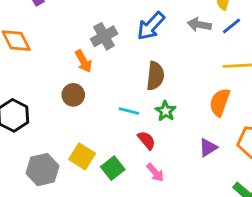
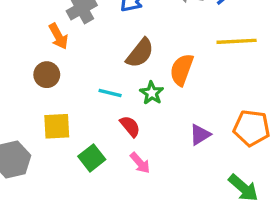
brown semicircle: (155, 76) -> (140, 53), turned 32
orange semicircle: (220, 102) -> (182, 70), moved
yellow square: (82, 156) -> (57, 126), moved, turned -35

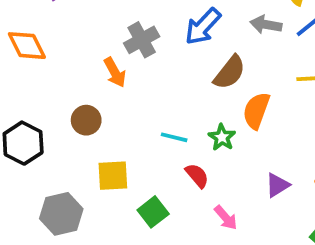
brown semicircle: (140, 53) -> (230, 72), moved
brown circle: (47, 75) -> (86, 120), moved
pink arrow: (140, 163) -> (226, 218), moved

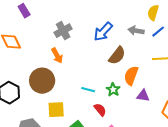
gray cross: (142, 40) -> (63, 31), moved
brown circle: (86, 120) -> (42, 81), size x1.6
purple triangle: (277, 185) -> (143, 96), moved, turned 40

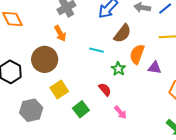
cyan line: (88, 90) -> (97, 50), moved
purple triangle: (143, 96) -> (155, 68), moved
yellow square: (56, 110) -> (59, 90), turned -30

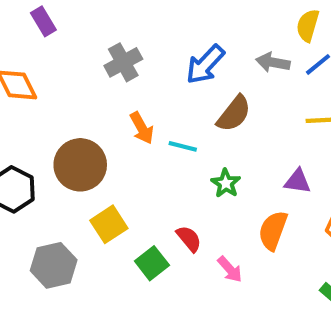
orange arrow: (60, 33) -> (142, 128), moved
orange semicircle: (137, 54) -> (273, 230), moved
red semicircle: (105, 90) -> (189, 239), moved

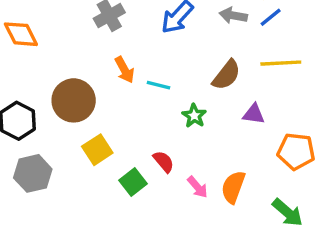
brown semicircle: (234, 114) -> (226, 75), moved
orange semicircle: (273, 230) -> (233, 187), moved
gray hexagon: (54, 265) -> (33, 173), moved

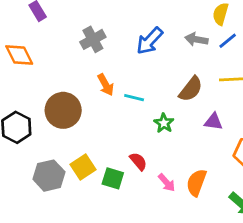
yellow square: (97, 150) -> (83, 167), moved
gray hexagon: (33, 173) -> (49, 176), moved
green square: (133, 182) -> (113, 178), turned -35

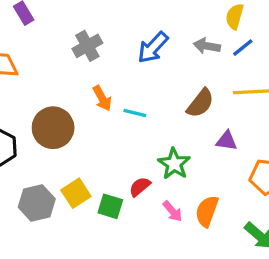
green star: (164, 123) -> (174, 164), moved, size x1.4
red semicircle: (138, 161) -> (140, 187), turned -90

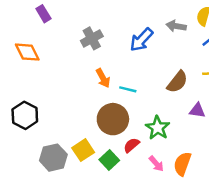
gray arrow: (207, 46) -> (176, 26), moved
brown circle: (53, 128) -> (113, 119), moved
green square: (110, 206) -> (109, 160), turned 30

